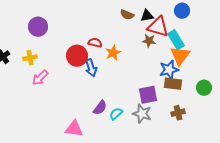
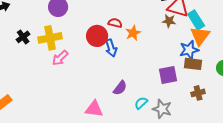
yellow cross: (30, 58) -> (50, 38), size x1.6
cyan semicircle: (116, 114) -> (141, 103), moved
gray star: (142, 114) -> (162, 109), moved

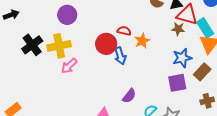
black cross: (23, 37) -> (32, 45), size x1.5
blue star: (189, 50) -> (182, 58), moved
brown rectangle: (193, 64) -> (202, 72), turned -54

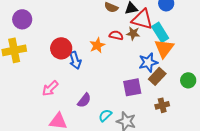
red semicircle: (124, 31) -> (116, 35), moved
blue star: (182, 58) -> (148, 62), moved
pink arrow: (69, 66) -> (50, 88), moved

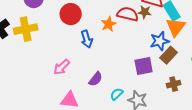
red semicircle: (116, 35) -> (128, 14), size x1.5
red circle: (61, 48) -> (71, 14), moved

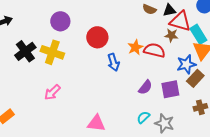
red semicircle: (128, 14) -> (154, 50), moved
yellow cross: (26, 29) -> (52, 52), turned 30
pink arrow: (62, 67) -> (52, 92), moved
purple semicircle: (96, 79) -> (145, 87), moved

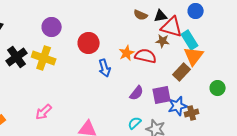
blue star: (186, 64) -> (178, 106), moved
brown rectangle: (195, 78) -> (182, 72), moved
pink arrow: (52, 92) -> (44, 112), moved

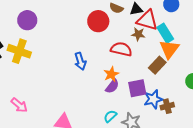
red circle: (89, 43) -> (98, 21), moved
orange star: (127, 53) -> (111, 74), moved
pink arrow: (44, 112) -> (19, 105), turned -96

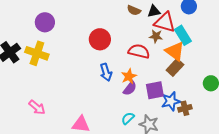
red circle: (98, 21) -> (100, 39), moved
orange triangle: (169, 49) -> (175, 51), moved, turned -30
blue arrow: (80, 61) -> (106, 72), moved

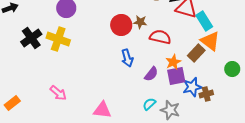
brown star: (156, 36) -> (140, 22), moved
orange triangle: (175, 51) -> (210, 41), moved
orange star: (129, 76) -> (173, 62), moved

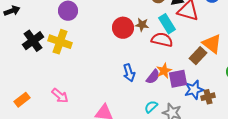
cyan rectangle: (204, 21) -> (167, 24), moved
blue arrow: (127, 58) -> (129, 73), moved
orange star: (173, 62) -> (164, 71), moved
orange rectangle: (12, 103) -> (22, 100), moved

